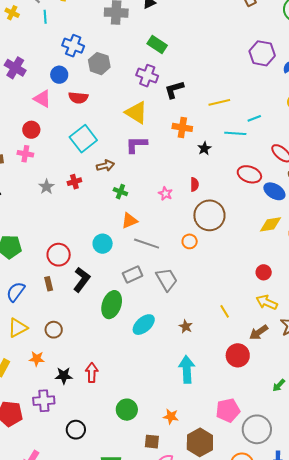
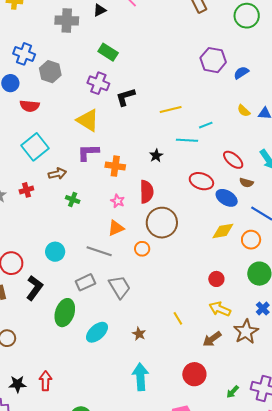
orange cross: (182, 127) -> (115, 166), moved
red semicircle: (194, 184) -> (147, 192), size x1.6
orange triangle: (129, 221) -> (116, 228), moved
red circle: (238, 355) -> (194, 374), moved

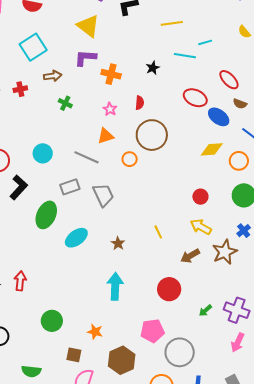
red semicircle: (147, 192) -> (140, 103), size x0.6

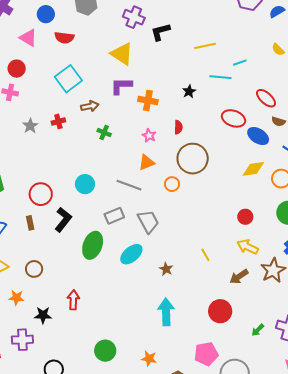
cyan ellipse: (76, 238) -> (131, 254), moved
red arrow: (20, 281) -> (73, 300), moved

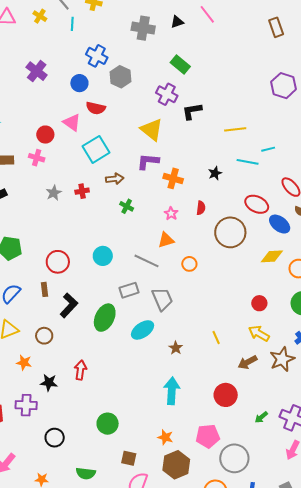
pink triangle: (28, 38) -> (72, 122), moved
brown circle: (193, 159) -> (230, 232), moved
black L-shape: (63, 220) -> (69, 305), moved
orange star: (149, 359) -> (165, 437), moved

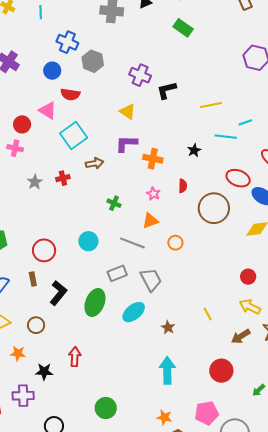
green rectangle: (180, 65) -> (183, 28), moved
yellow triangle: (152, 130) -> (128, 112), size x0.7
green cross: (127, 206) -> (114, 203), moved

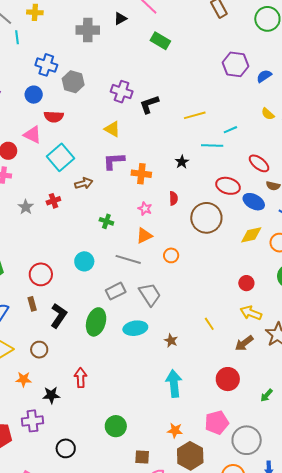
cyan ellipse: (134, 312) -> (135, 328), turned 35

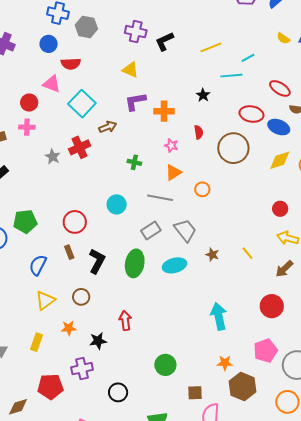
red cross: (53, 201) -> (80, 147), size x1.5
brown star: (171, 341) -> (212, 255), moved

